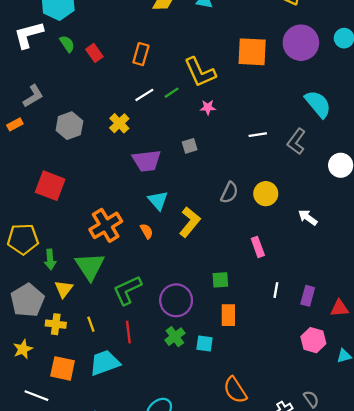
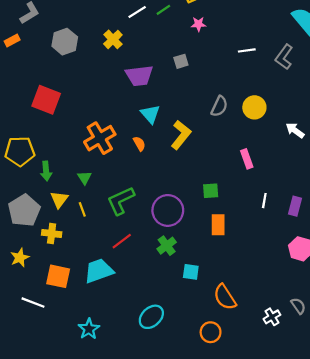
green triangle: (90, 266) -> (84, 178), size x0.5
yellow line: (91, 324) -> (82, 209), moved
red line: (128, 332) -> (122, 241), turned 60
cyan square: (204, 343) -> (191, 272), moved

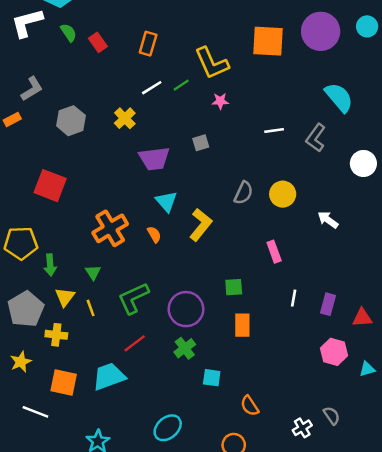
orange semicircle: (225, 297) -> (250, 406), size x0.7

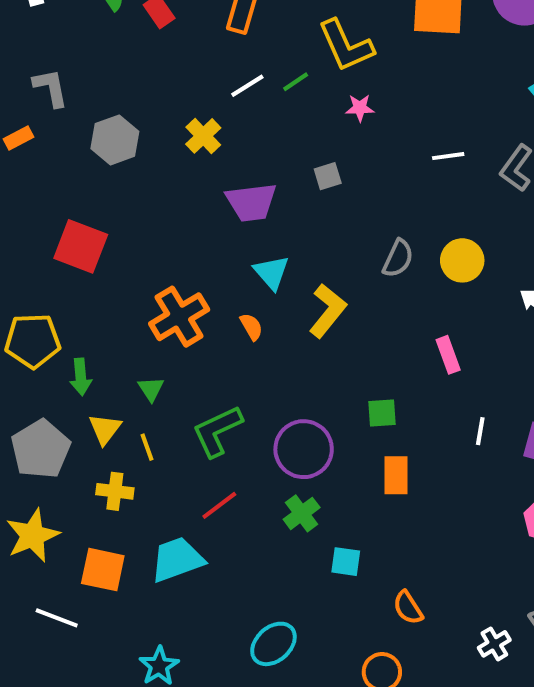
gray L-shape: (32, 89) -> (51, 88), turned -70
yellow cross: (56, 335) -> (115, 491), moved
yellow star: (21, 362) -> (33, 535), size x1.5

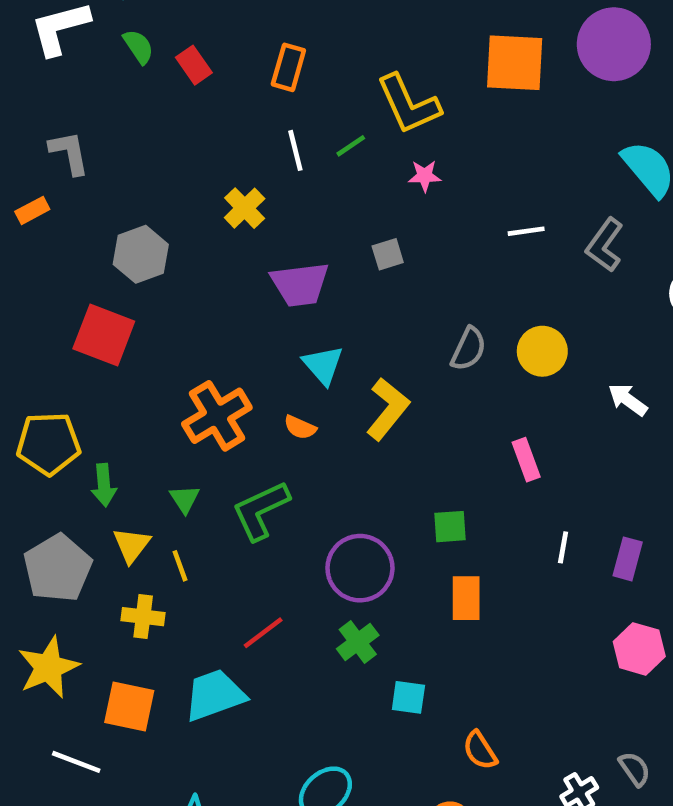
white line: (247, 86) -> (295, 150), turned -72
gray hexagon: (115, 140) -> (141, 254), moved
orange semicircle: (251, 327) -> (300, 427), turned 144
green L-shape: (217, 431) -> (261, 510), moved

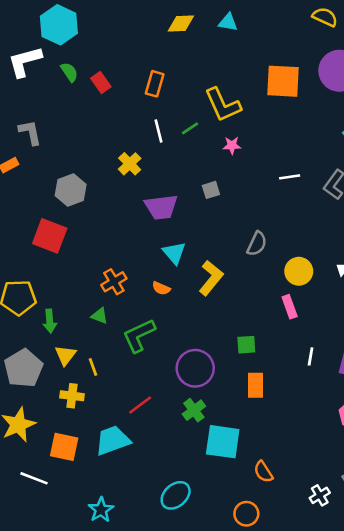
yellow circle: (542, 351) -> (299, 271), moved
orange cross: (217, 416) -> (114, 282), size x0.7
green triangle: (185, 499) -> (100, 316), moved, turned -36
cyan square: (408, 697) -> (223, 442), size x1.8

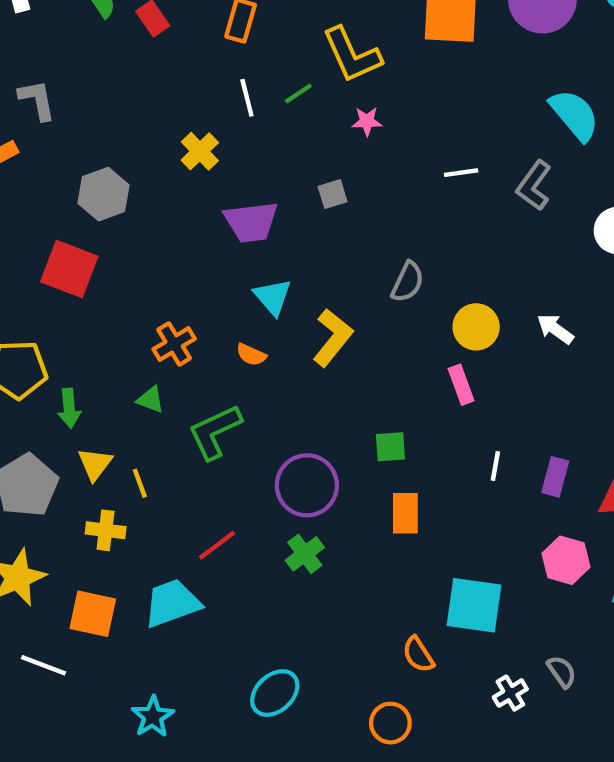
cyan square: (223, 442) -> (474, 605), moved

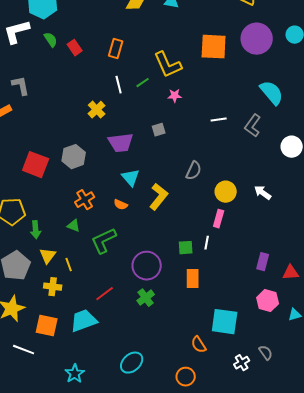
gray hexagon: (103, 194) -> (74, 157), moved
pink rectangle: (461, 385) -> (219, 219), turned 36
white line: (495, 466) -> (207, 243), moved

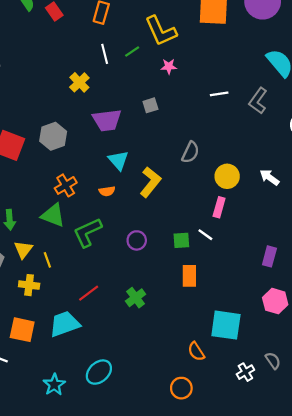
orange semicircle: (121, 205) -> (107, 191), turned -32
green triangle: (74, 226) -> (53, 215), size x1.6
white line: (207, 243) -> (205, 235), turned -64
purple circle: (147, 266) -> (137, 240), moved, size x0.6
cyan ellipse: (132, 363) -> (99, 372), moved

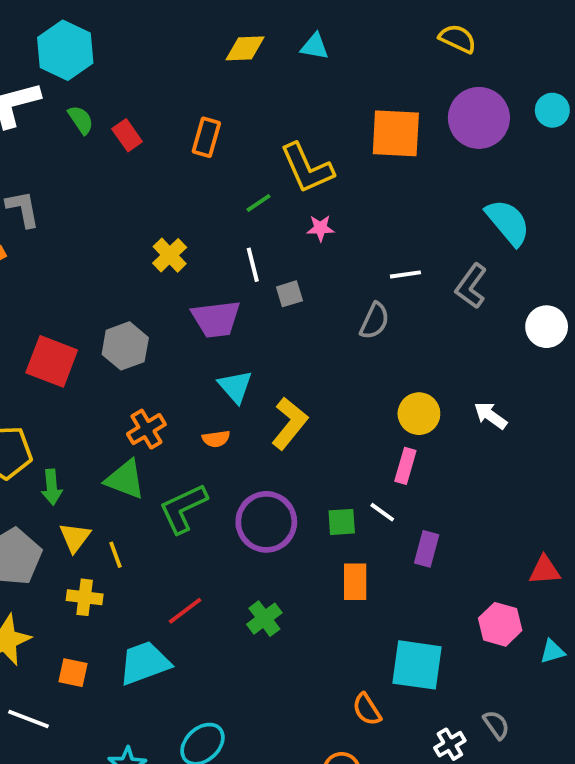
white line: (105, 54) -> (253, 265), moved
gray semicircle: (190, 152) -> (375, 321), moved
purple circle: (137, 240) -> (266, 522), size x1.8
purple rectangle: (269, 256) -> (427, 549), moved
orange square: (22, 330) -> (73, 673), size x0.7

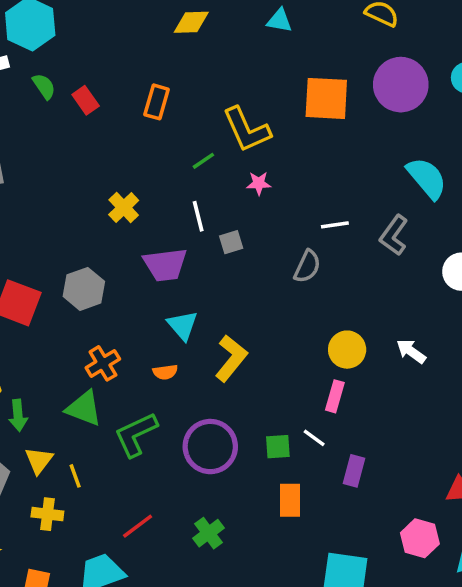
cyan triangle: (315, 46) -> (280, 21), moved

